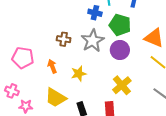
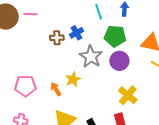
blue cross: (95, 13) -> (77, 33), moved, turned -32
brown cross: (64, 39) -> (57, 38), moved
yellow star: (79, 74) -> (73, 79), moved

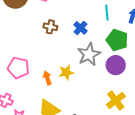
blue cross: (77, 33) -> (80, 28), turned -32
brown cross: (57, 38) -> (50, 27), moved

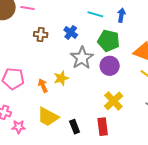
cyan line: (107, 12) -> (95, 14), turned -63

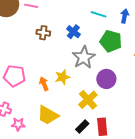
purple circle: (110, 66) -> (106, 79), moved
yellow cross: (113, 101) -> (88, 100), moved
black rectangle: (75, 127) -> (82, 126), moved, turned 64

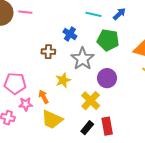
blue arrow: (125, 16) -> (119, 14), turned 40
brown cross: (43, 33) -> (48, 52), moved
orange arrow: (44, 84) -> (43, 97), moved
pink star: (18, 124) -> (26, 104), moved

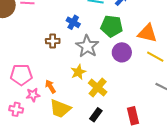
purple circle: (107, 78) -> (122, 52), moved
yellow star: (63, 80) -> (78, 72), moved
red rectangle: (107, 126) -> (133, 116), moved

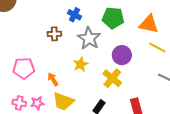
purple circle: (122, 52) -> (122, 55), moved
yellow cross: (98, 88) -> (112, 78), moved
pink star: (33, 95) -> (37, 103), moved

